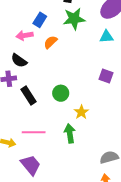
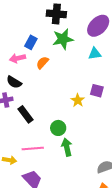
green circle: (61, 93) -> (58, 128), moved
yellow star: (81, 112) -> (78, 100), moved

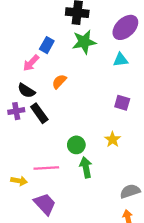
pink arrow: (18, 58) -> (31, 63), turned -35
orange semicircle: (42, 63) -> (59, 82), moved
yellow star: (78, 100) -> (113, 139), moved
black rectangle: (25, 114) -> (39, 113), moved

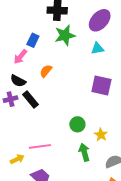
purple square: (122, 103) -> (101, 86), size x1.5
yellow star: (113, 139) -> (101, 135), moved
green circle: (76, 145) -> (77, 124), moved
green arrow: (86, 167) -> (84, 152), moved
yellow arrow: (19, 181) -> (17, 159), turned -32

